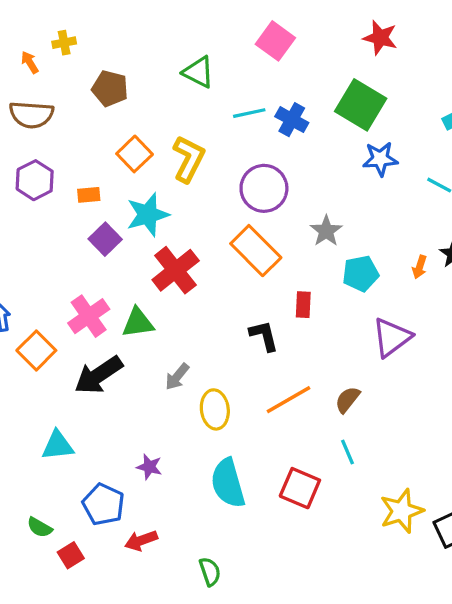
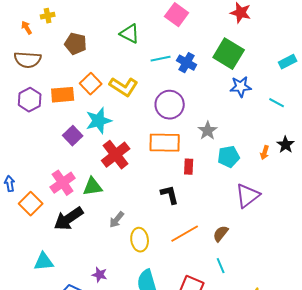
yellow L-shape: (189, 159) -> (124, 87), turned 96
orange rectangle: (89, 195) -> (63, 95), moved, size x1.6
orange rectangle: (256, 251) -> (165, 143), turned -44
red rectangle: (303, 305) -> (189, 167), moved

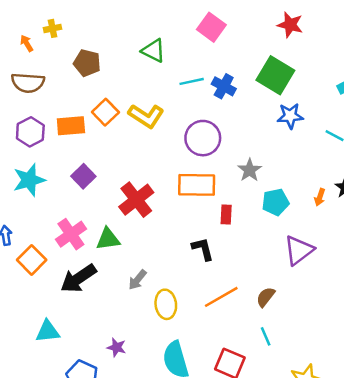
cyan star: (99, 121) -> (29, 180), moved

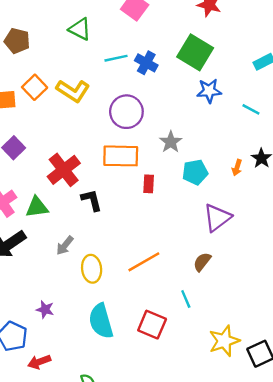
black L-shape: (203, 249) -> (92, 200), moved
brown semicircle: (266, 297) -> (202, 262), moved

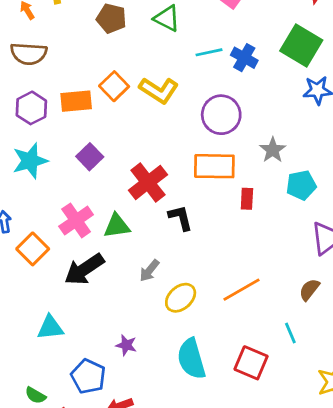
brown pentagon: (17, 41) -> (111, 18), moved
yellow ellipse: (92, 269) -> (181, 298), turned 56

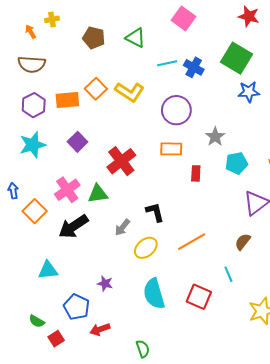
orange rectangle: (214, 166) -> (171, 149), size x0.7
black L-shape: (181, 218) -> (155, 212), moved

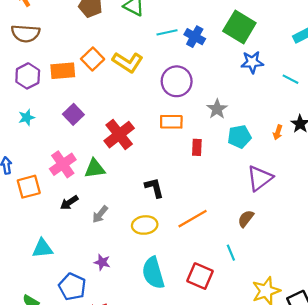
cyan star: (33, 145) -> (27, 117), size x0.6
orange square: (35, 211) -> (29, 187), turned 30
black arrow: (73, 226) -> (69, 203), size x0.6
gray arrow: (122, 227) -> (100, 214), moved
yellow ellipse: (146, 248) -> (145, 225), turned 35

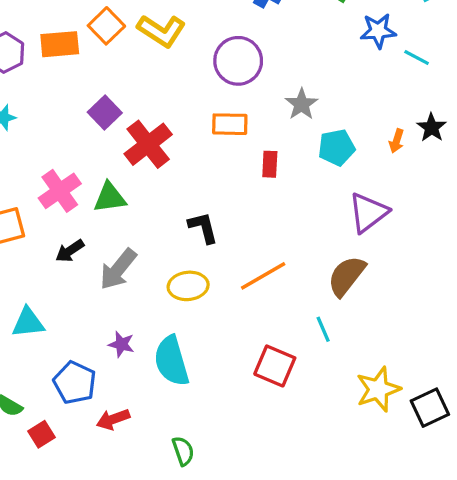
blue star: (252, 62) -> (378, 31), moved
purple square: (73, 114) -> (105, 113), moved
gray arrow: (100, 214) -> (118, 269), size x1.5
brown semicircle: (246, 219) -> (347, 276), size x1.5
cyan semicircle: (153, 273) -> (171, 361), moved

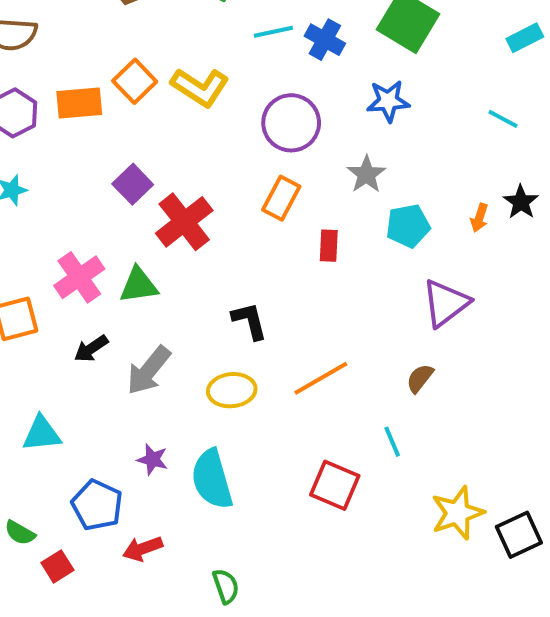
blue star: (378, 31) -> (388, 101), moved
orange rectangle: (230, 124) -> (281, 198), turned -63
brown semicircle: (347, 276) -> (420, 378), size x0.6

